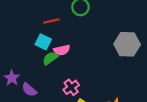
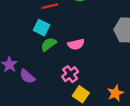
pink semicircle: (62, 50) -> (76, 44), moved

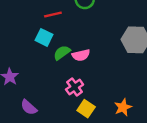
green semicircle: (49, 44) -> (62, 53), moved
purple semicircle: (27, 76) -> (29, 107), moved

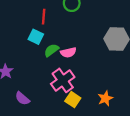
red line: (53, 14) -> (44, 17), turned -72
pink cross: (75, 87) -> (63, 80), size x1.5

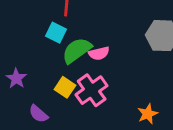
green semicircle: (51, 50) -> (77, 50), size x1.5
yellow square: (73, 100) -> (65, 87), moved

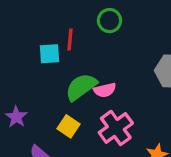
cyan square: (56, 33) -> (49, 54), moved, turned -30
pink cross: (92, 90) -> (116, 128), moved

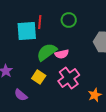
green circle: (109, 21) -> (69, 20), moved
cyan square: (49, 54) -> (27, 31), size x1.5

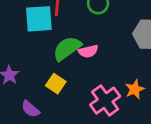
pink cross: (69, 78) -> (105, 101), moved
orange star: (95, 95) -> (135, 89), moved

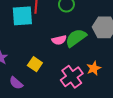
green semicircle: (67, 48) -> (76, 38), moved

